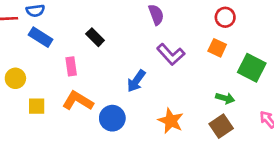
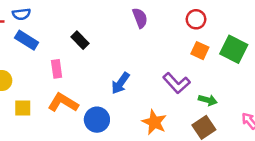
red circle: (225, 17) -> (196, 19), moved
purple L-shape: (171, 54) -> (176, 83), moved
green square: (252, 68) -> (234, 49), moved

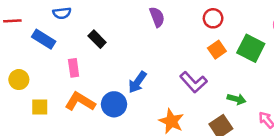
blue semicircle: (21, 14) -> (62, 13), moved
orange square: (200, 51) -> (217, 50), turned 30
green arrow: (208, 100) -> (236, 99), moved
blue circle: (97, 120) -> (114, 104), moved

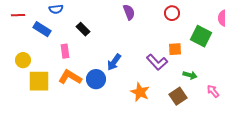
orange square: (217, 50) -> (175, 49), moved, turned 32
yellow square: (40, 107) -> (39, 81), size x1.6

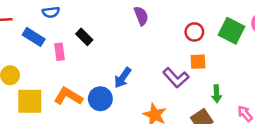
red circle: (172, 13) -> (194, 32), moved
green square: (201, 36) -> (231, 31), moved
pink rectangle: (65, 51) -> (60, 52), moved
green arrow: (190, 75) -> (217, 94), turned 72

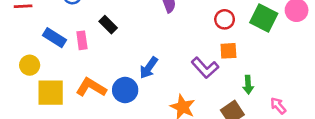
blue rectangle: (34, 37) -> (54, 38), moved

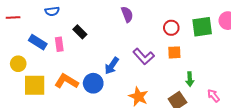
green square: (264, 18) -> (202, 27), turned -35
purple L-shape: (205, 68) -> (144, 57), moved

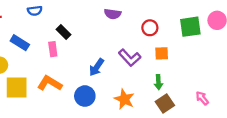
purple semicircle: (127, 14) -> (113, 14), turned 119
red circle: (171, 28) -> (150, 28), moved
pink rectangle: (59, 44) -> (53, 49), moved
green arrow: (190, 79) -> (158, 82), moved
blue circle: (93, 83) -> (85, 96), moved

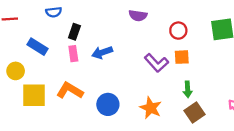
black rectangle: (64, 32) -> (74, 32), moved, turned 64
orange square: (162, 53) -> (182, 57), moved
blue arrow: (97, 67) -> (102, 52), moved, turned 36

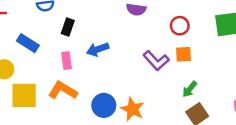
pink rectangle: (73, 54) -> (66, 61), moved
green arrow: (188, 89) -> (190, 89), turned 42
orange star: (151, 108) -> (132, 109), moved

